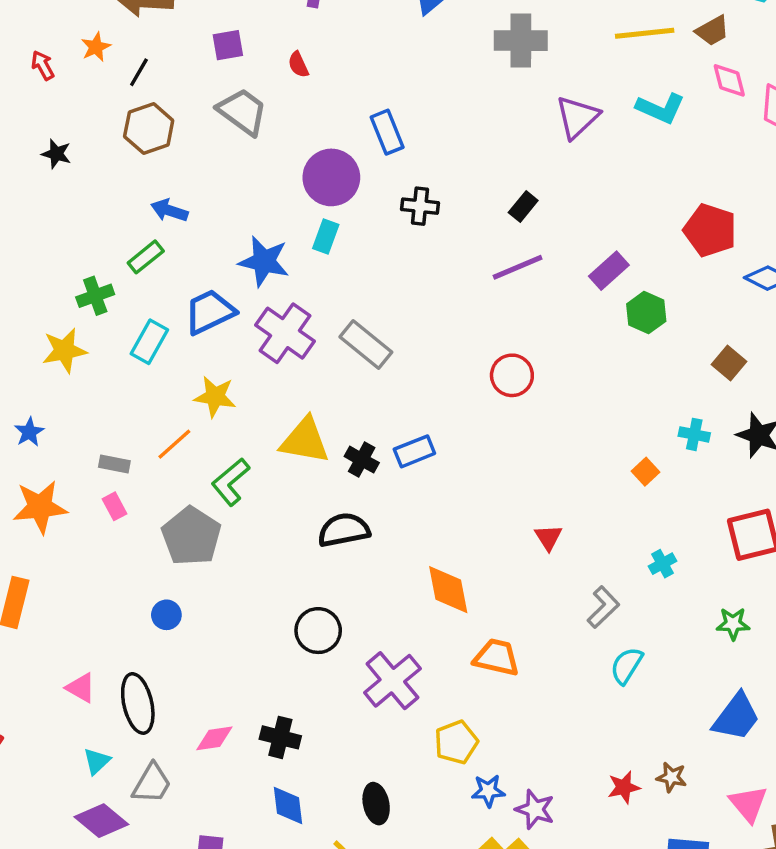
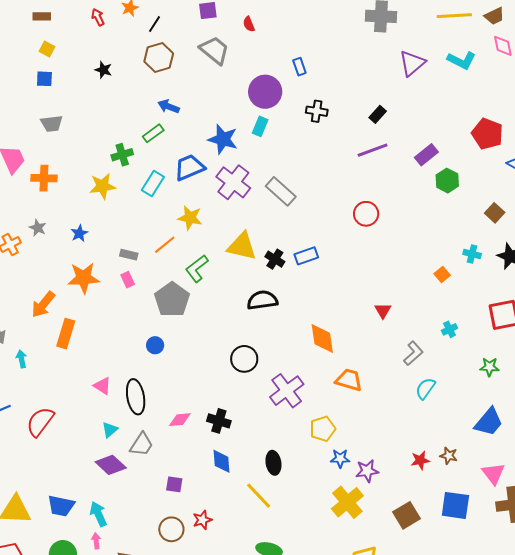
blue rectangle: (387, 132) -> (299, 67), size x0.7
purple star: (535, 809) -> (367, 471), turned -30

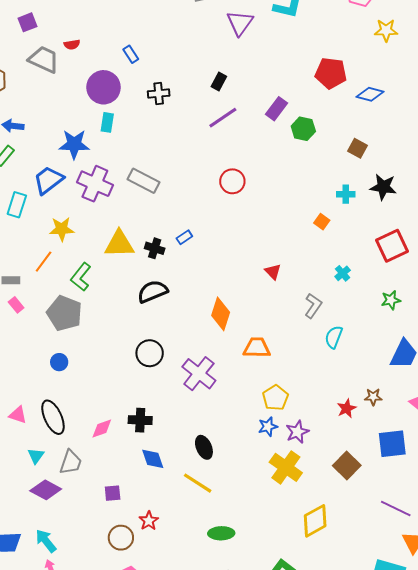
red semicircle: (249, 24) -> (72, 45), moved, turned -63
blue rectangle: (306, 256) -> (184, 237), size x0.7
orange diamond: (322, 338) -> (221, 314), turned 40
yellow pentagon: (323, 429) -> (275, 398), moved

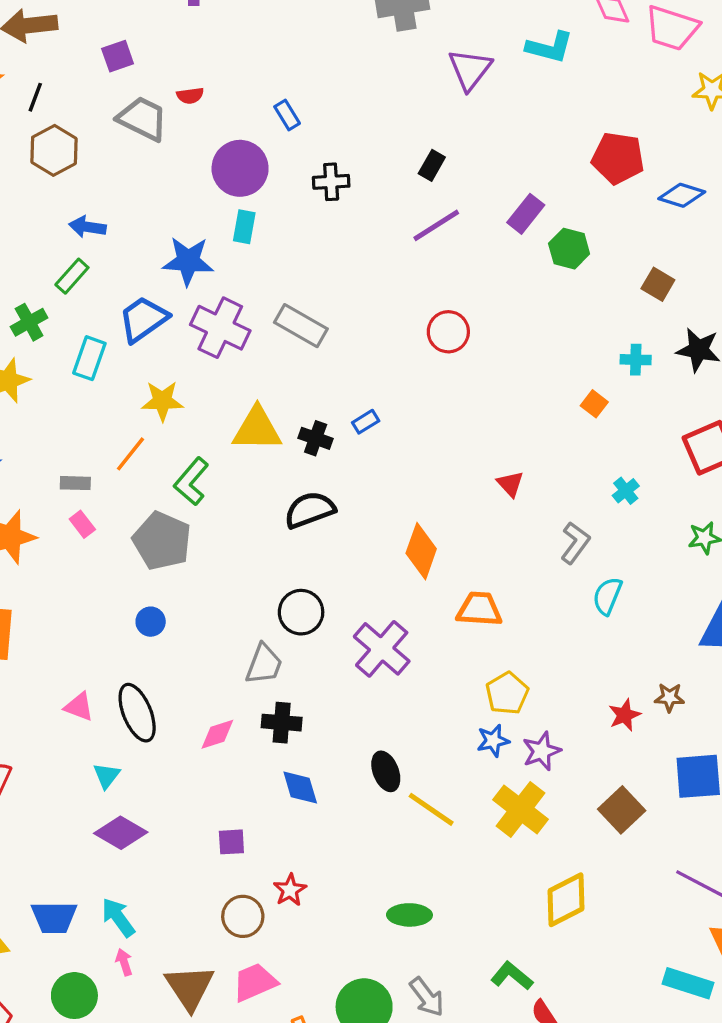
gray trapezoid: (71, 462) -> (264, 664), moved
yellow line: (198, 483) -> (431, 809), moved

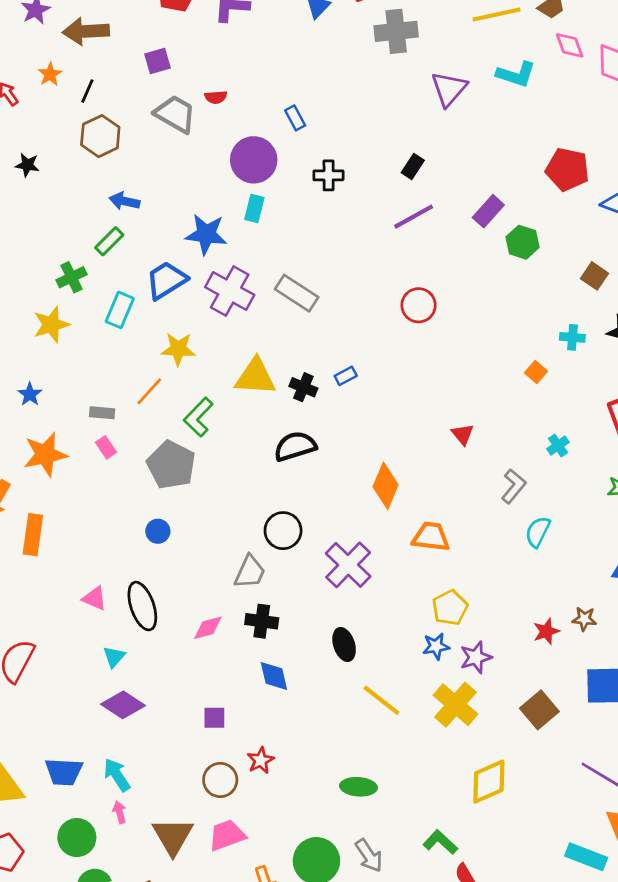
black ellipse: (386, 771) -> (344, 644), moved

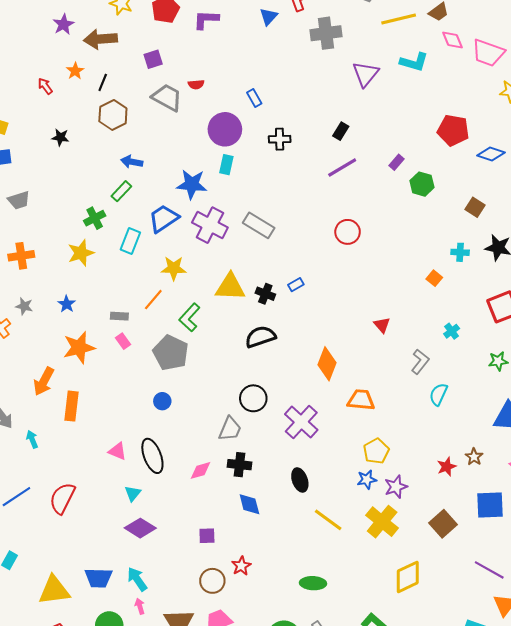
purple rectangle: (488, 211) -> (396, 162), size x0.7
brown star: (584, 619) -> (474, 457), turned 30

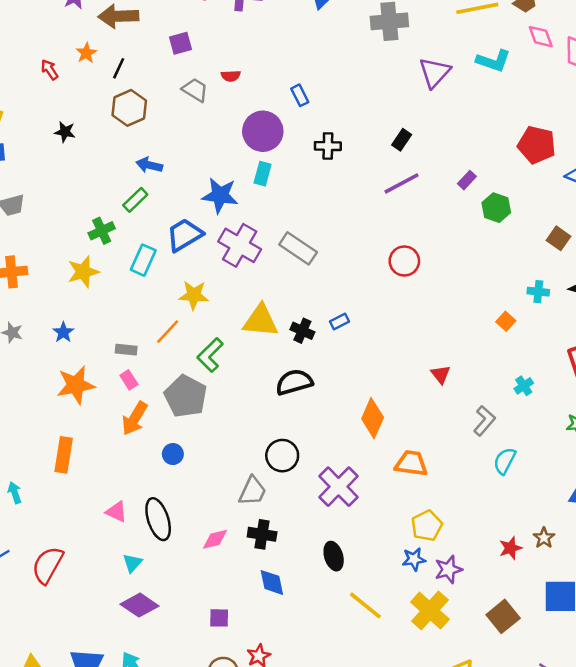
gray trapezoid: (167, 97) -> (195, 90), size x0.7
orange arrow: (44, 381) -> (135, 418), moved

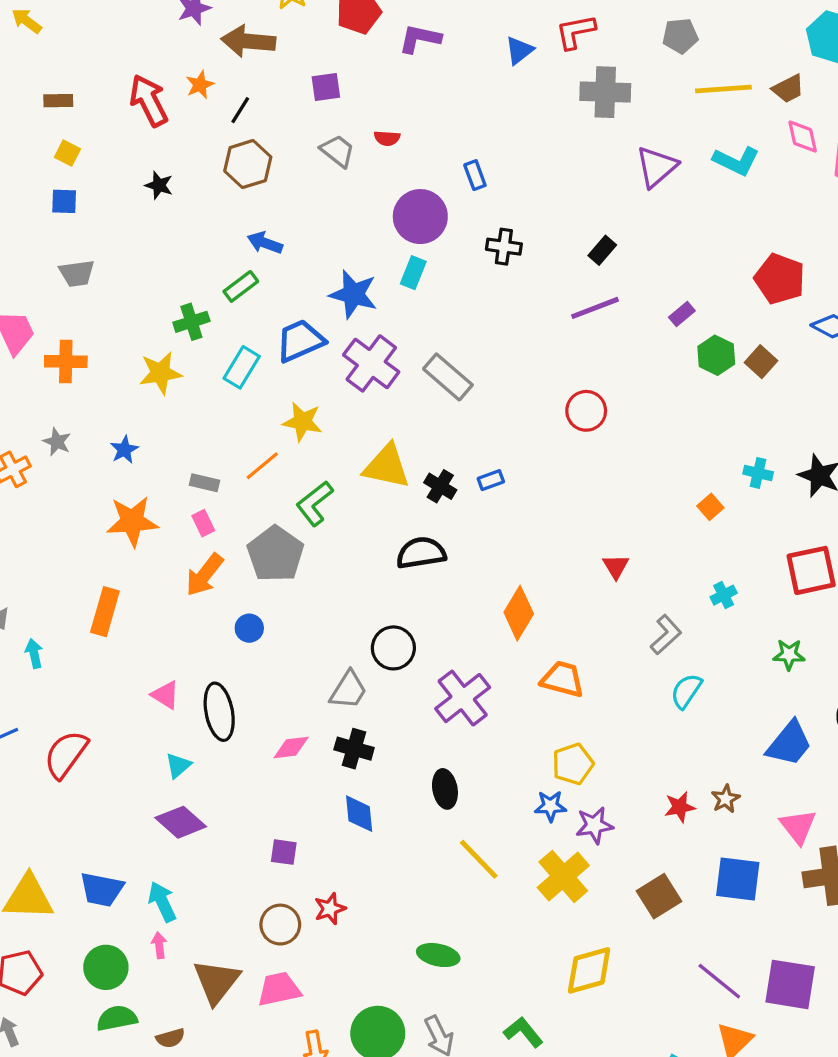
red arrow: (50, 70) -> (149, 101), size x1.8
brown square: (559, 238) -> (761, 362), moved

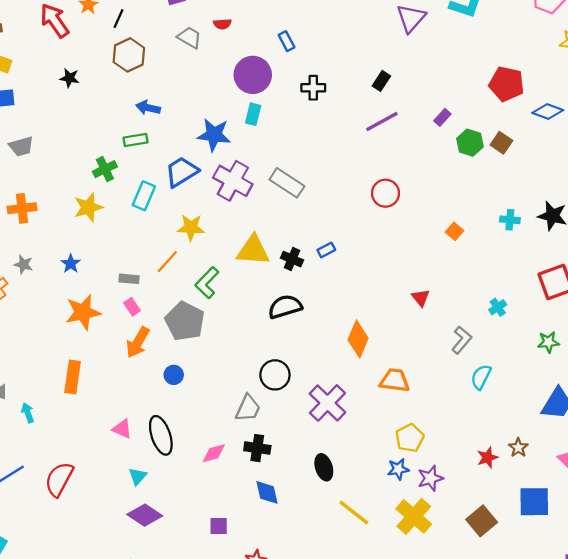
green rectangle: (241, 286) -> (136, 140), turned 35
orange square: (710, 507) -> (454, 231), moved

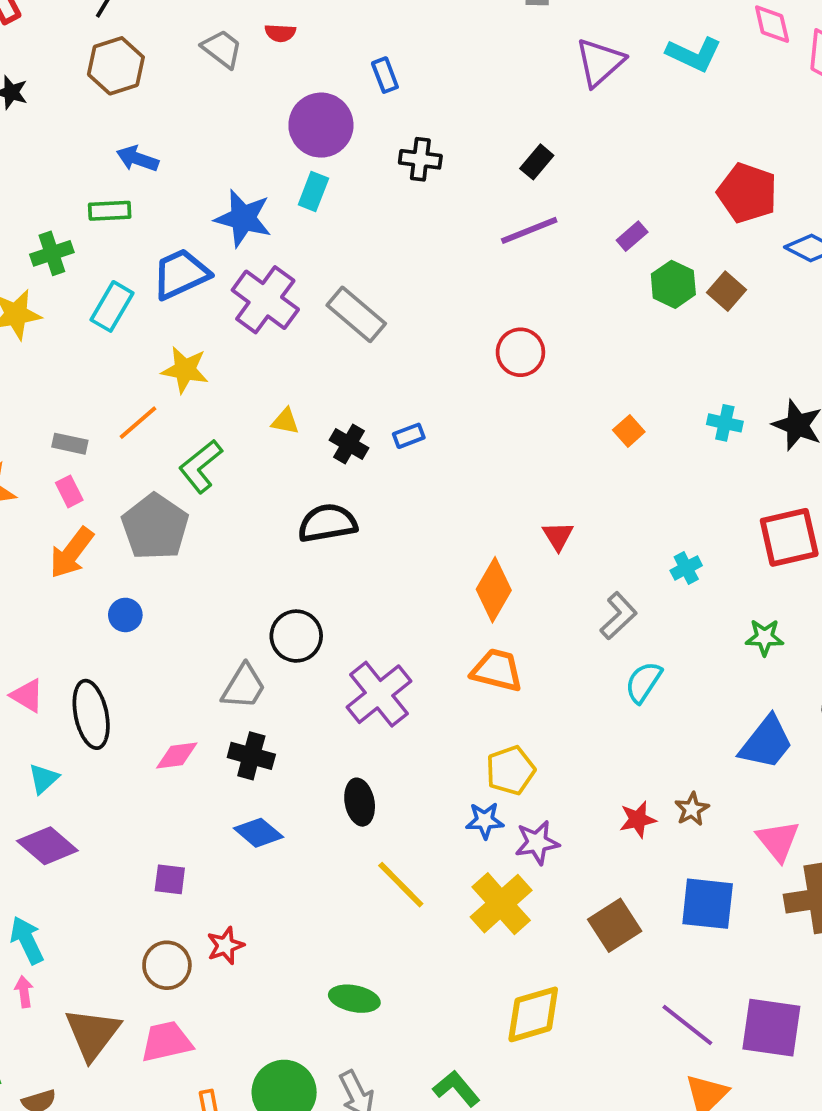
yellow triangle: (253, 250) -> (285, 421), size x0.5
orange diamond: (358, 339) -> (494, 590), moved
blue diamond: (267, 492) -> (258, 833), turned -44

